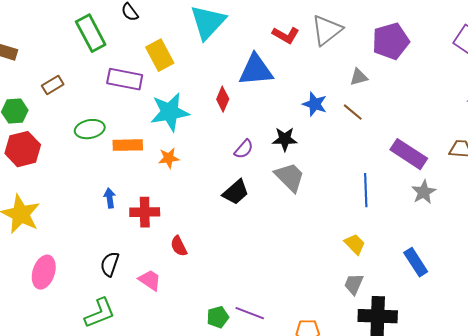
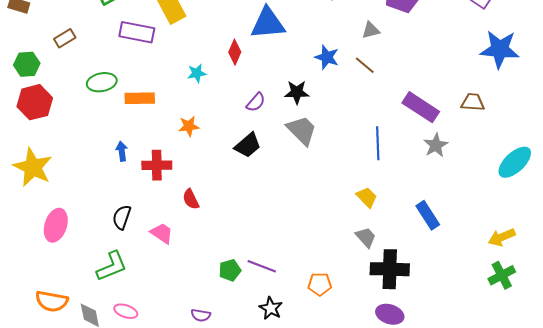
cyan star: (170, 112) -> (197, 73), moved, size x0.5
orange star: (169, 158) -> (189, 126), moved
gray trapezoid: (354, 284) -> (366, 237), turned 115

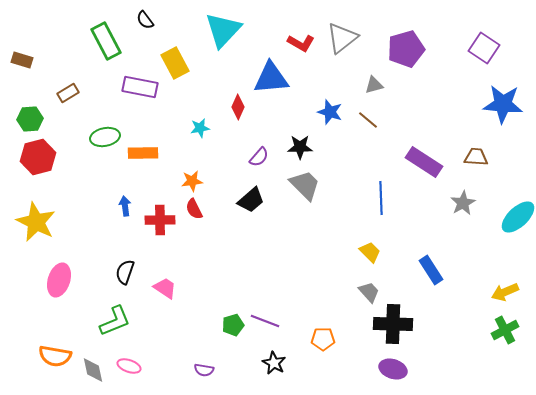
gray star: (436, 145) -> (463, 203), moved
red semicircle: (191, 199) -> (194, 209), moved

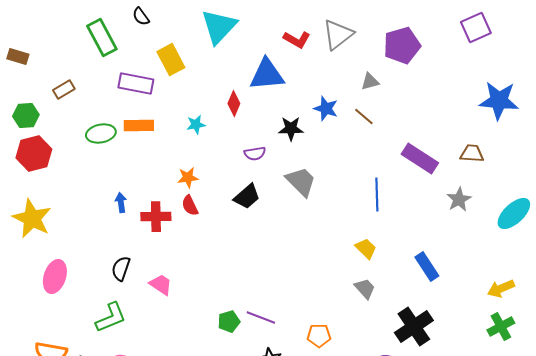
purple square: (484, 48) -> (476, 28), moved, turned 32
black star: (300, 147) -> (291, 129), moved
orange rectangle: (143, 153) -> (139, 126), moved
purple semicircle: (259, 157) -> (255, 154), turned 40
black cross: (393, 324) -> (414, 327), moved, turned -36

